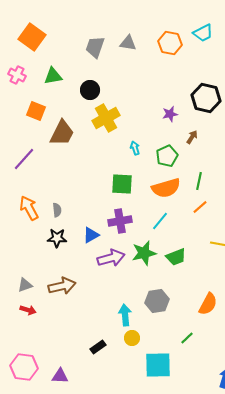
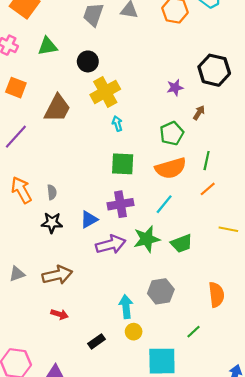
orange square: (36, 111) -> (16, 88), moved
cyan arrow: (135, 148) -> (117, 124), moved
orange semicircle: (208, 304) -> (216, 295), turned -35
red arrow: (28, 310) -> (59, 314), moved

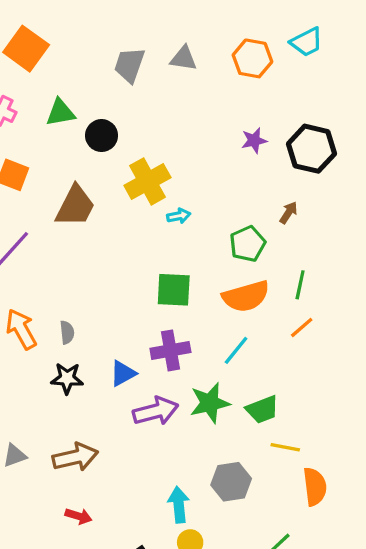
black circle: (88, 61) -> (102, 136), moved
purple star: (175, 88) -> (254, 140), moved
cyan arrow: (117, 124) -> (179, 216), moved, turned 96
yellow line: (228, 229) -> (285, 447), moved

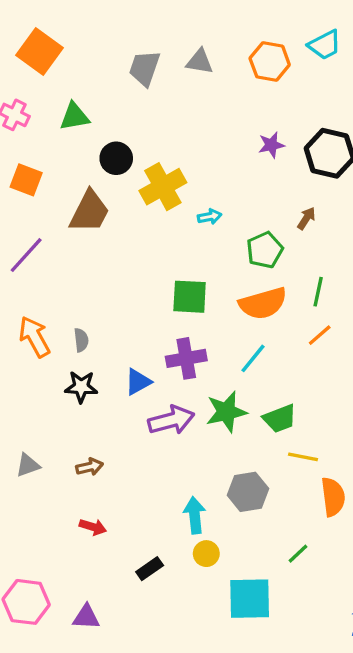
black circle: (102, 136) -> (116, 158), moved
cyan arrow: (179, 216) -> (210, 217), moved
brown arrow: (75, 457) -> (90, 467), size x0.6

